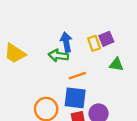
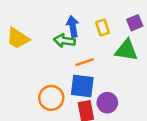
purple square: (106, 39) -> (135, 23), moved
green triangle: (116, 64) -> (126, 50), size x1.5

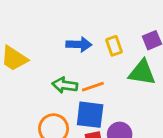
blue arrow: (73, 26) -> (79, 44), turned 102
green arrow: (64, 41) -> (65, 85), moved

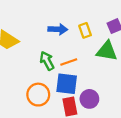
green arrow: (65, 85) -> (47, 61), turned 54

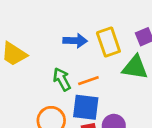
yellow rectangle: (85, 30) -> (108, 42), size x1.5

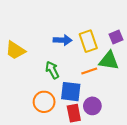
orange line: (88, 81) -> (89, 71), moved

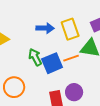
blue square: (71, 92) -> (52, 63), moved, turned -30
orange circle: (44, 102) -> (14, 87), moved

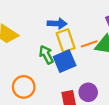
yellow rectangle: (70, 29) -> (66, 41), moved
orange line: (71, 58) -> (89, 44), moved

